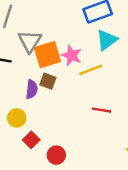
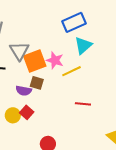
purple semicircle: (32, 89) -> (24, 91), turned 98
red square: (31, 140) -> (27, 112), moved

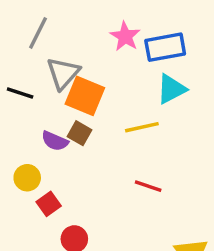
pink star: (55, 60) -> (125, 36), moved
orange square: (35, 61) -> (85, 96), turned 30
red square: (27, 112) -> (49, 204), moved

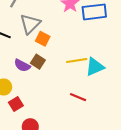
cyan triangle: (171, 89) -> (95, 67), moved
orange square: (85, 96) -> (43, 39), size x0.6

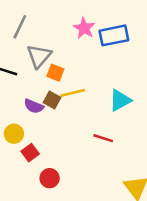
yellow line: (77, 60) -> (73, 93), moved

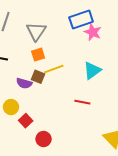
pink star: (84, 28) -> (93, 32), moved
gray triangle: (39, 56) -> (36, 31), moved
orange square: (55, 73) -> (38, 55), turned -32

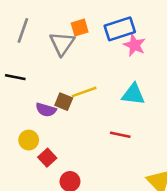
orange square: (38, 55) -> (80, 27), moved
cyan triangle: (92, 70) -> (133, 94), turned 42

